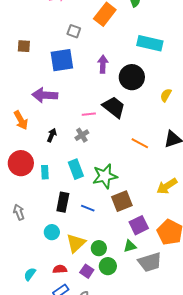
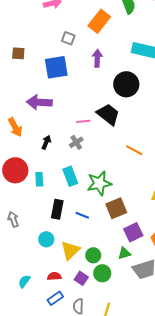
purple arrow: (103, 64) -> (97, 58), moved

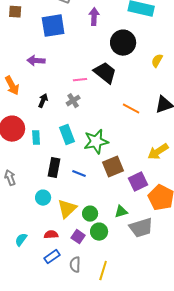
purple arrow: (39, 102) -> (36, 61), size x0.7
purple square: (133, 232) -> (138, 182), moved

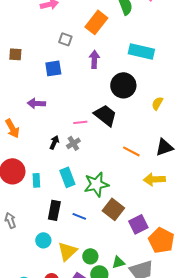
blue square: (53, 26) -> (53, 68), size x0.7
black arrow: (43, 101) -> (54, 142), moved
yellow arrow: (158, 152) -> (154, 179), moved, turned 30
brown square: (113, 167) -> (113, 209), turned -30
green triangle: (121, 212) -> (118, 262), moved

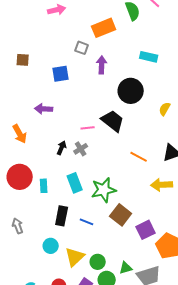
orange rectangle: (96, 22) -> (104, 28), turned 30
gray square: (65, 39) -> (82, 48), moved
cyan rectangle: (141, 51) -> (149, 57), size x0.7

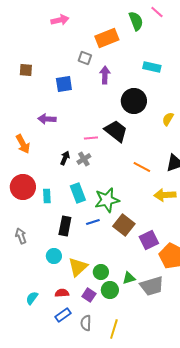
blue line: (87, 222) -> (93, 222), moved, turned -40

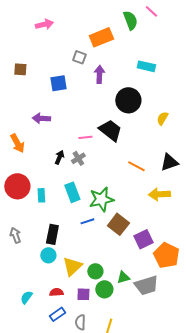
pink arrow: (60, 20) -> (44, 24), moved
black rectangle: (65, 226) -> (52, 234), moved
purple square: (89, 295) -> (83, 294), turned -32

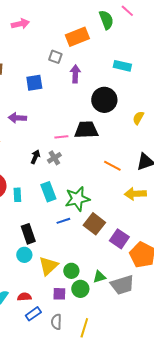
black trapezoid: (110, 130) -> (86, 130), turned -40
black rectangle: (52, 234) -> (28, 234), turned -30
purple square: (143, 239) -> (119, 239), turned -30
red semicircle: (56, 292) -> (24, 297), moved

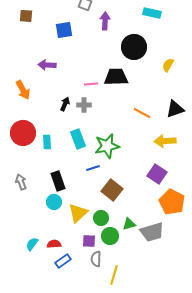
gray cross: (54, 158) -> (84, 105), turned 32
brown square: (94, 224) -> (112, 190), moved
purple square: (119, 239) -> (157, 174), moved
gray semicircle: (56, 322) -> (96, 259), moved

